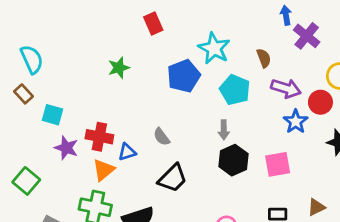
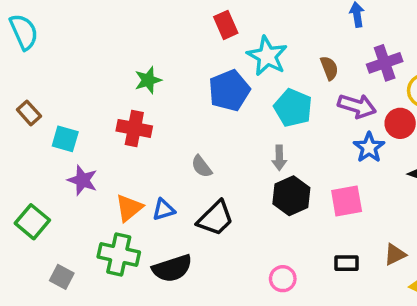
red rectangle: (153, 23) -> (226, 25), moved
purple cross: (307, 36) -> (385, 63), moved, turned 32
cyan semicircle: (32, 59) -> (24, 32), moved
red cross: (99, 137) -> (134, 128), moved
blue triangle: (127, 152) -> (164, 210), moved

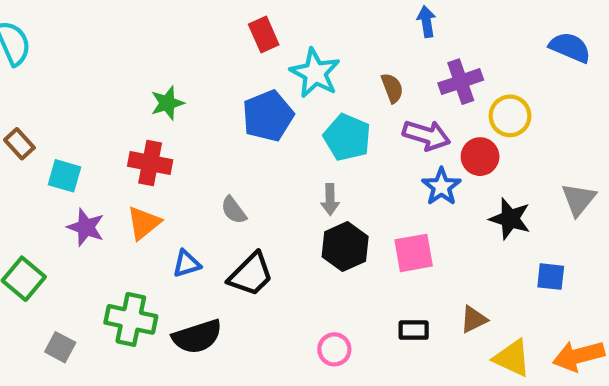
orange triangle: (129, 208) -> (144, 223), moved

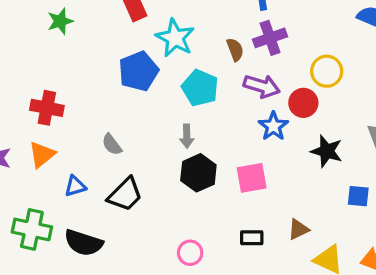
purple cross: (461, 82) -> (270, 38), moved
green star: (167, 103) -> (60, 21), moved
black semicircle: (197, 337) -> (84, 243), turned 36

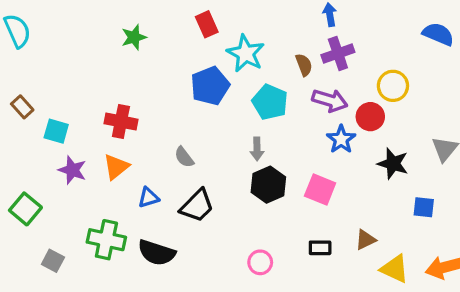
pink square: (252, 178) -> (320, 189), turned 32

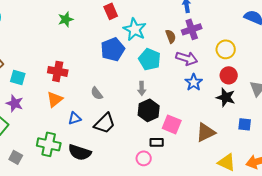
red circle: (370, 117) -> (229, 75), moved
purple star: (72, 170) -> (15, 103), moved
pink square: (320, 189) -> (172, 124), moved
brown triangle: (365, 240) -> (206, 132), moved, size x1.5
black rectangle: (320, 248) -> (157, 142), moved

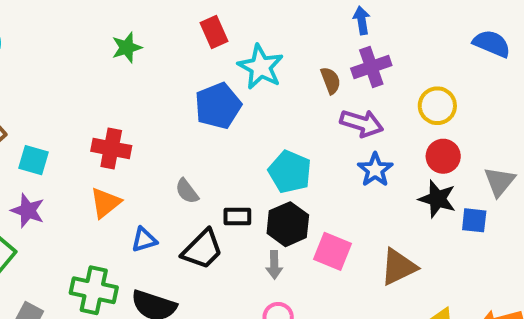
cyan pentagon: (150, 59) -> (290, 172), moved
gray arrow: (142, 88) -> (274, 265), moved
blue square: (245, 124) -> (474, 220), moved
black rectangle: (157, 142) -> (237, 216), moved

